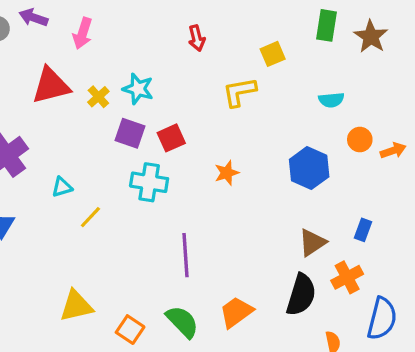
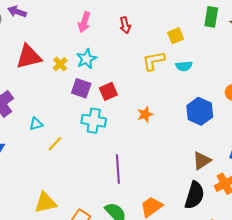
pink arrow: (83, 33) -> (84, 22), moved
cyan star: (138, 89) -> (86, 59), turned 30
cyan semicircle: (331, 100) -> (184, 66), moved

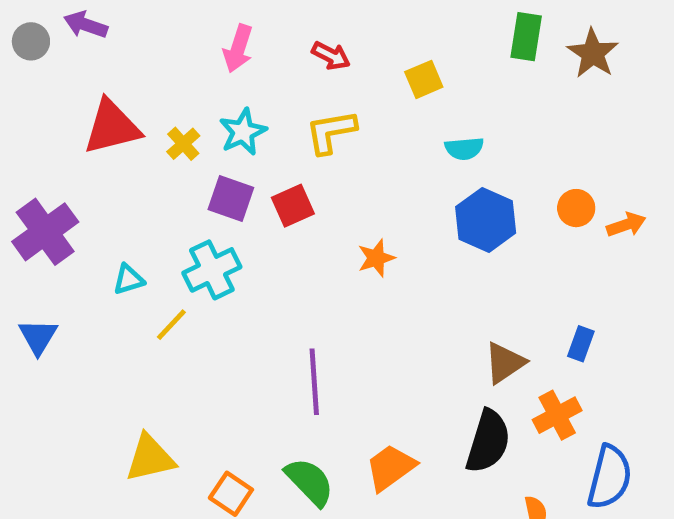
red arrow: (125, 25) -> (331, 56), turned -49
yellow square: (176, 36) -> (424, 79), moved
yellow L-shape: (154, 61) -> (331, 132), moved
blue hexagon: (200, 111) -> (486, 220), moved
cyan cross: (94, 121) -> (212, 270), moved, turned -35

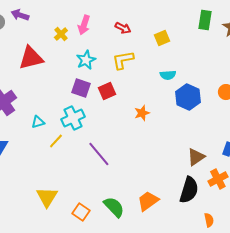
yellow cross: (183, 144) -> (61, 34), moved
cyan semicircle: (464, 149) -> (168, 75), moved
purple line: (314, 382) -> (99, 154), moved, turned -36
yellow triangle: (150, 458) -> (47, 197), turned -45

